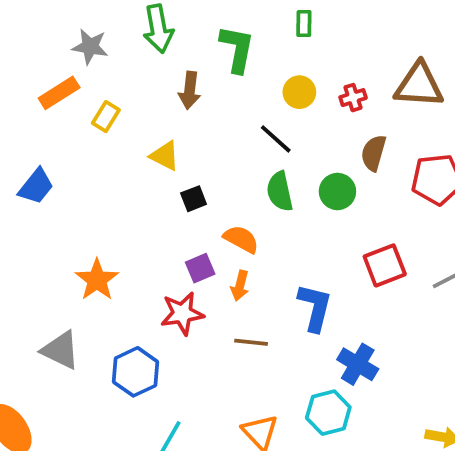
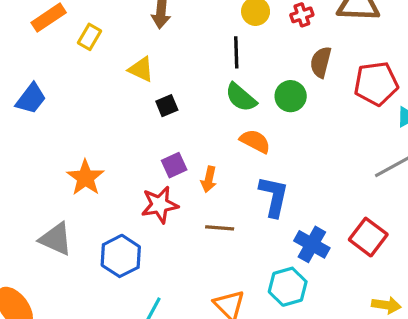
black line: (276, 139) -> (236, 52), turned 48
green semicircle: (280, 191) -> (241, 97), turned -36
orange semicircle: (241, 239) -> (255, 141), moved
red square: (385, 265) -> (368, 237), moved, turned -30

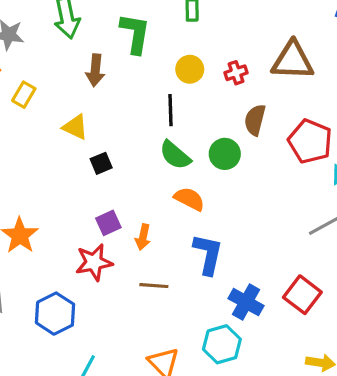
red pentagon: (376, 84) -> (310, 141), turned 30

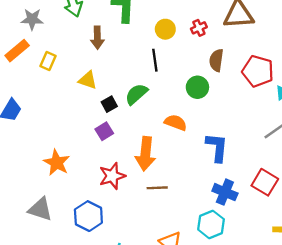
green semicircle: (175, 155) -> (136, 94), moved, turned 105
purple square: (108, 223) -> (104, 131), moved
orange arrow: (143, 237) -> (145, 154), size x1.8
blue L-shape: (208, 254) -> (217, 147), moved

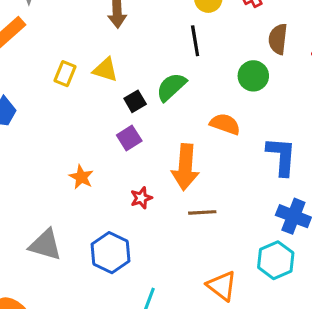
yellow rectangle: (48, 61) -> (65, 74), moved
orange star: (57, 163) -> (81, 177), moved, size x0.7
red star: (112, 176) -> (141, 198), size x0.6

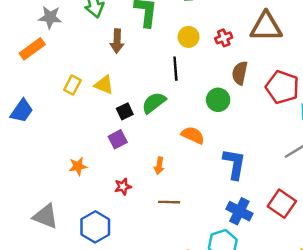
orange arrow: (185, 167) -> (159, 166), size x0.5
orange star: (81, 177) -> (78, 166), turned 30

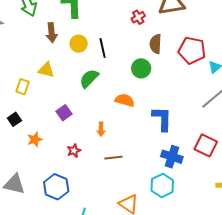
yellow circle: (189, 37) -> (79, 44), moved
yellow rectangle: (72, 85) -> (23, 87), moved
black square: (125, 111) -> (14, 119), moved

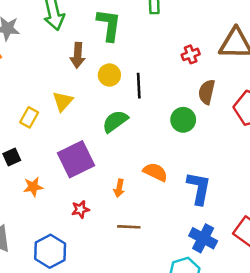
yellow triangle: (46, 70) -> (63, 101), turned 48
orange semicircle: (125, 100) -> (155, 172), moved
purple square: (64, 113) -> (76, 159), size x1.8

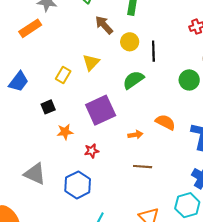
brown arrow: (78, 55) -> (104, 25), turned 132
orange arrow: (119, 188) -> (135, 135), turned -112
red star: (80, 209) -> (92, 151), moved

